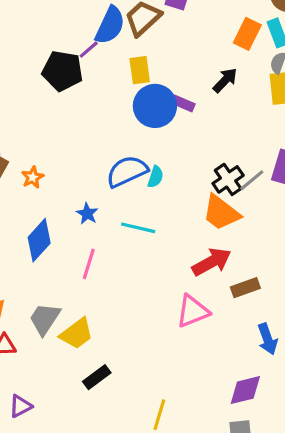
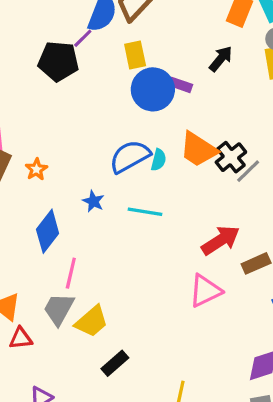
gray line: (252, 180) -> (248, 171), moved
orange trapezoid: (221, 213) -> (199, 149), moved
pink line: (89, 264) -> (71, 273), moved

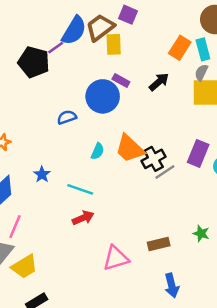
yellow rectangle: (135, 55) -> (114, 44), moved
purple rectangle: (181, 85) -> (121, 80), moved
blue semicircle: (130, 157) -> (67, 117), moved, size x0.6
red arrow: (221, 240) -> (83, 218), moved, size x0.7

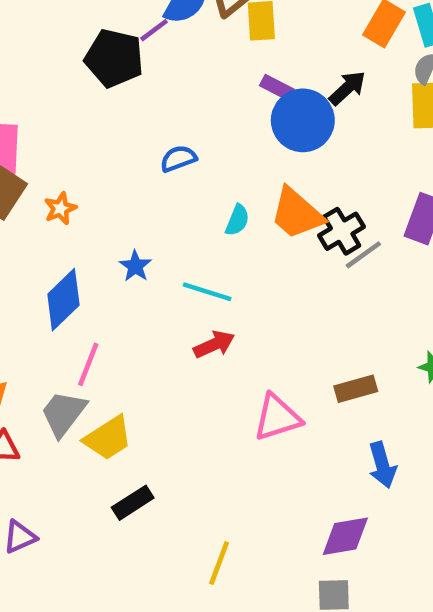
blue circle: (103, 96) -> (303, 120), moved

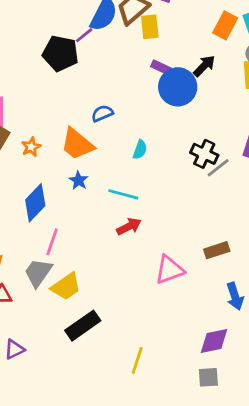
orange trapezoid: (297, 213) -> (77, 144), moved
black cross: (342, 231) -> (204, 154), turned -32
black rectangle: (133, 503) -> (83, 326), size x1.4

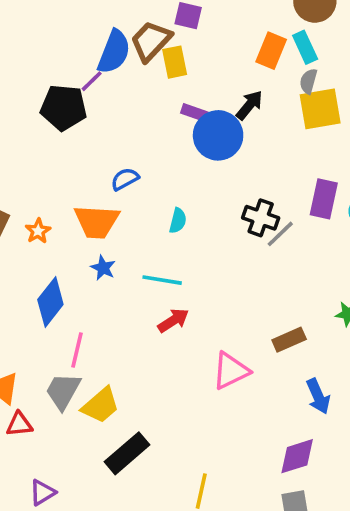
orange trapezoid: (77, 144) -> (97, 222), turned -30

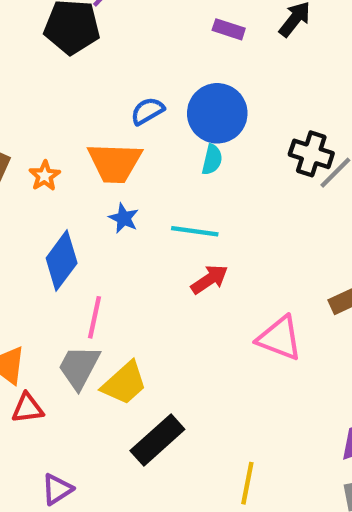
blue circle: (218, 135) -> (217, 113), moved
pink triangle: (231, 371) -> (280, 338), turned 48

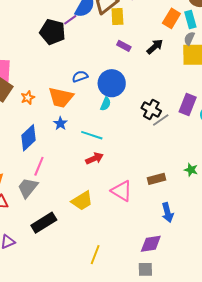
yellow trapezoid: (124, 383) -> (82, 201), moved
black rectangle: (157, 440) -> (44, 223), moved

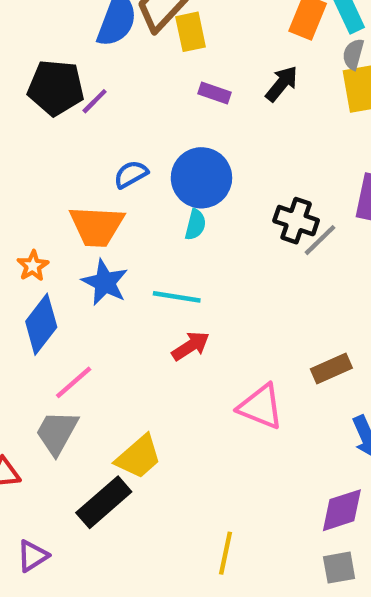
purple line: (70, 20) -> (95, 101), moved
orange star: (28, 98) -> (33, 266), moved
blue star: (60, 123) -> (105, 282), size x1.5
pink line: (39, 166) -> (74, 382), turned 36
yellow trapezoid: (82, 201) -> (139, 457), moved

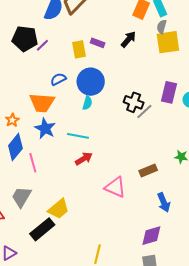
yellow rectangle: (191, 32) -> (79, 49), moved
pink line: (74, 382) -> (33, 163), moved, turned -66

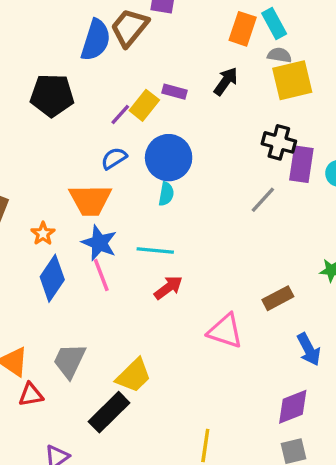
gray semicircle: (162, 27) -> (279, 55), turned 88
purple line: (42, 45) -> (120, 115), moved
yellow rectangle: (79, 49) -> (144, 105), turned 54
black cross: (134, 102) -> (279, 142), moved
pink line: (33, 163) -> (101, 275), moved

